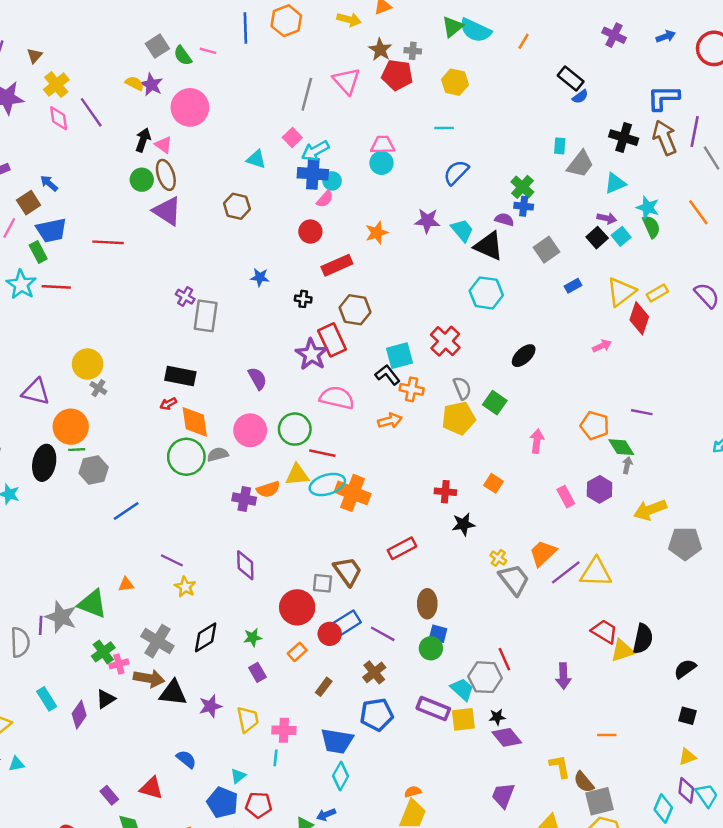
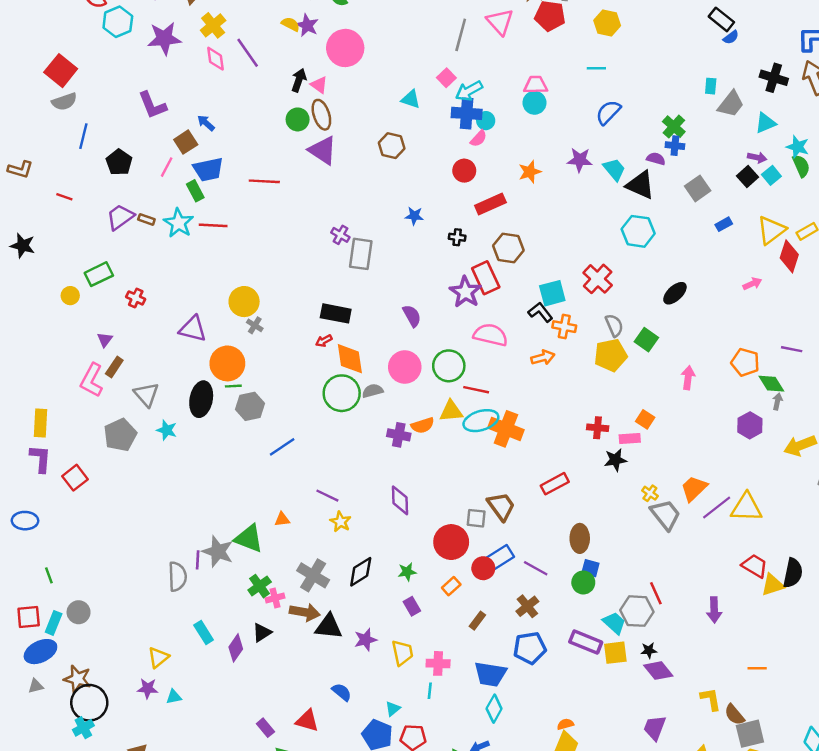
pink rectangle: (566, 497) -> (630, 438), moved, turned -66

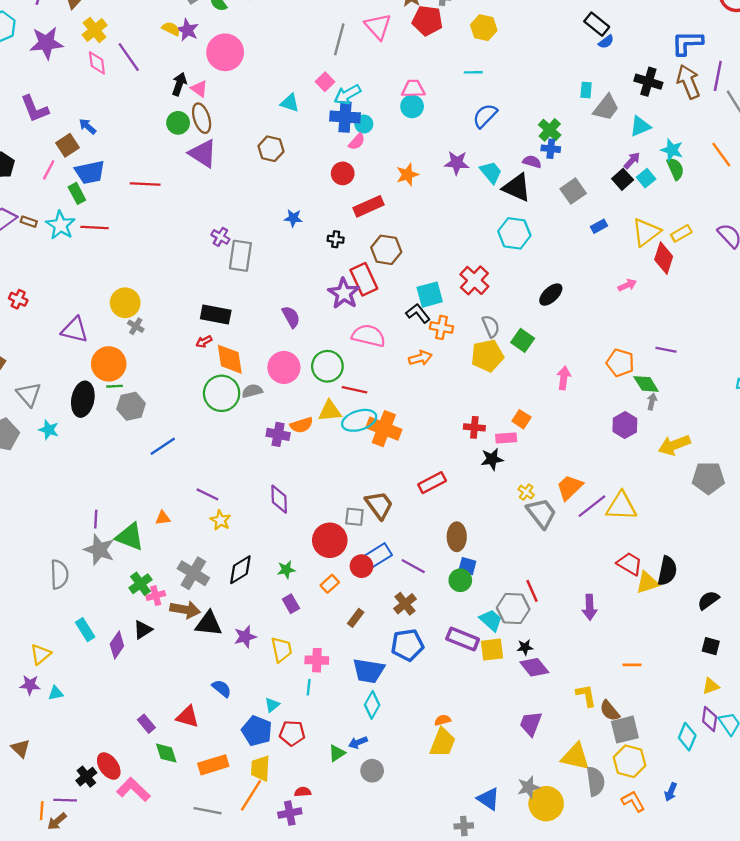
purple arrow: (757, 158) -> (632, 160), turned -60
purple line: (198, 560) -> (96, 519), moved

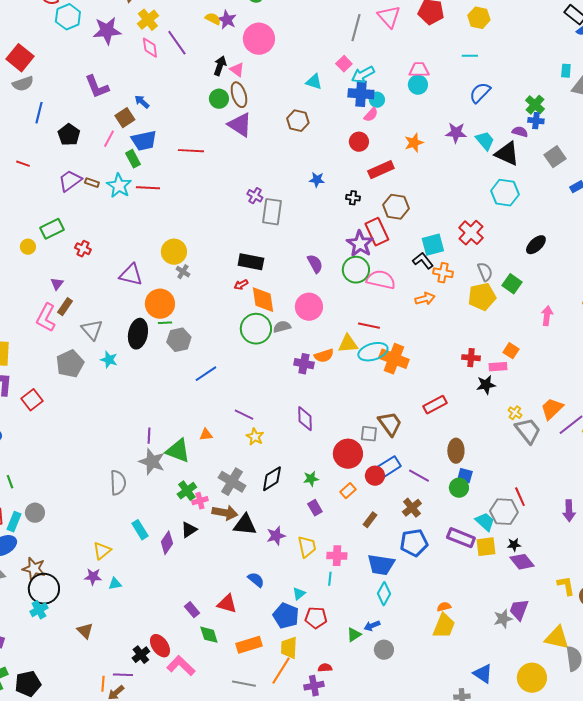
green circle: (327, 366) -> (356, 270), moved
gray star: (528, 787) -> (503, 619), moved

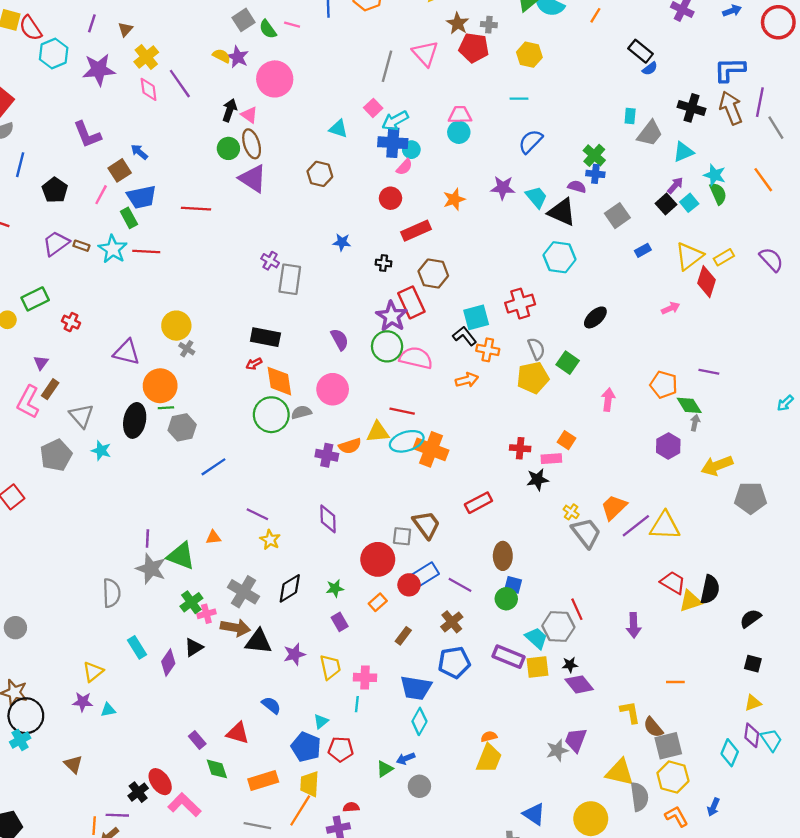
red cross: (471, 233) -> (520, 304), turned 30

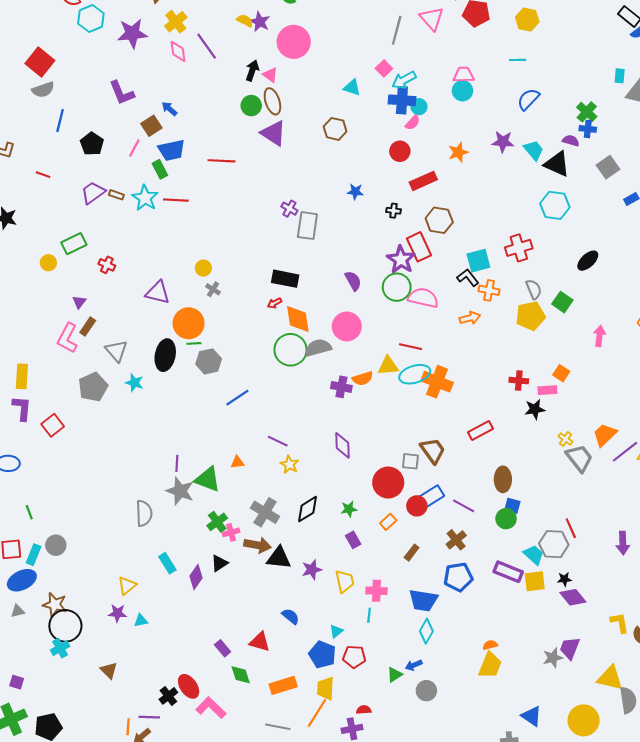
yellow circle: (176, 326) -> (203, 268), size x0.6
gray semicircle: (301, 412) -> (318, 348), size x1.4

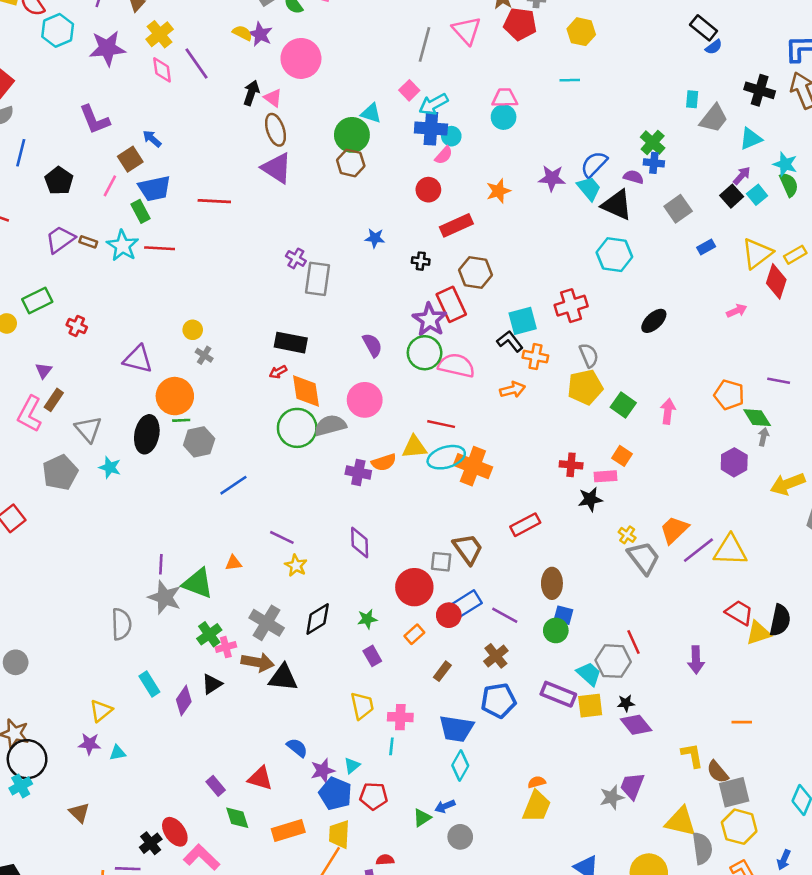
blue semicircle: (528, 99) -> (594, 164), moved
green circle: (251, 106) -> (352, 135), moved, size x1.4
green square: (562, 302) -> (623, 405), moved
purple star: (312, 570) -> (323, 771), moved

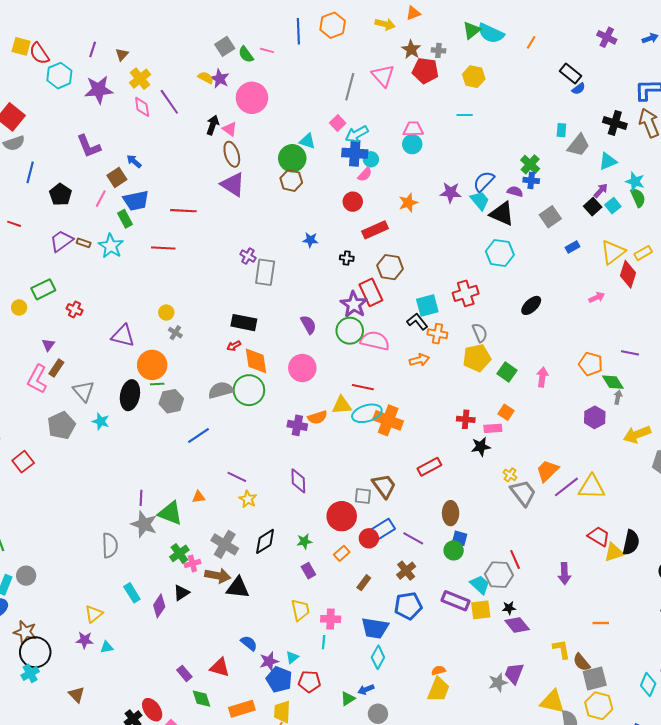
red line: (160, 248) -> (163, 248), moved
gray semicircle: (330, 425) -> (221, 390), moved

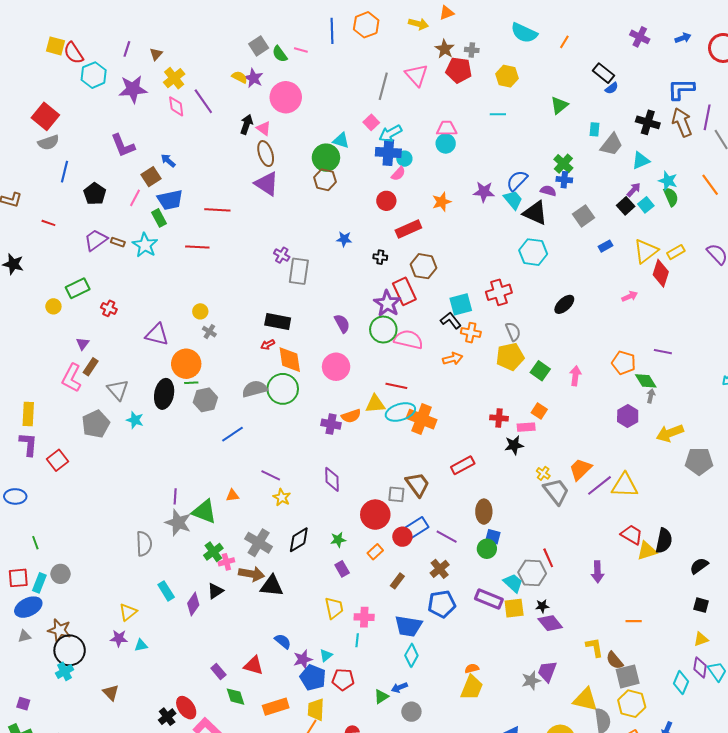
green triangle: (472, 30) -> (559, 105), moved

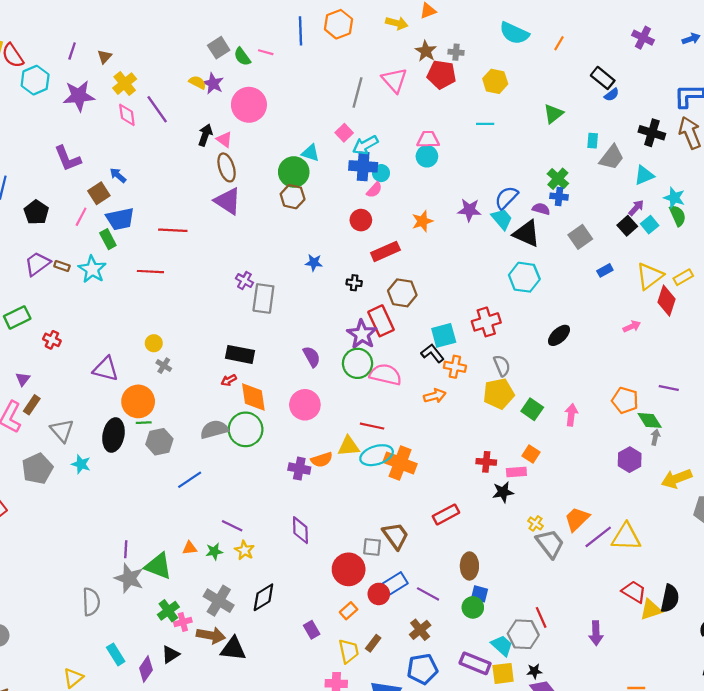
green star: (338, 540) -> (214, 551), moved
yellow trapezoid: (334, 608) -> (349, 651), moved

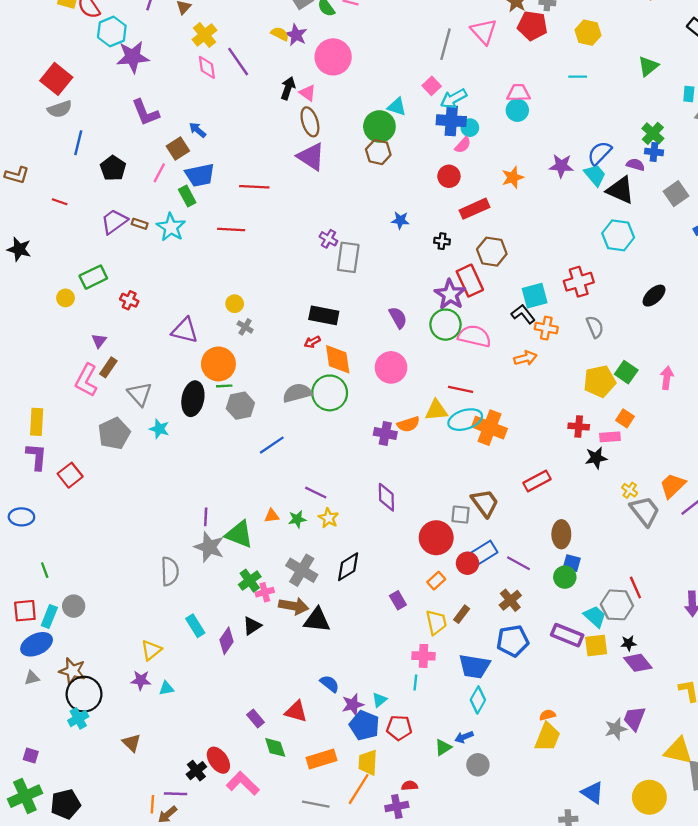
purple star: (79, 96) -> (133, 57), moved
yellow pentagon: (499, 394) -> (600, 381), moved

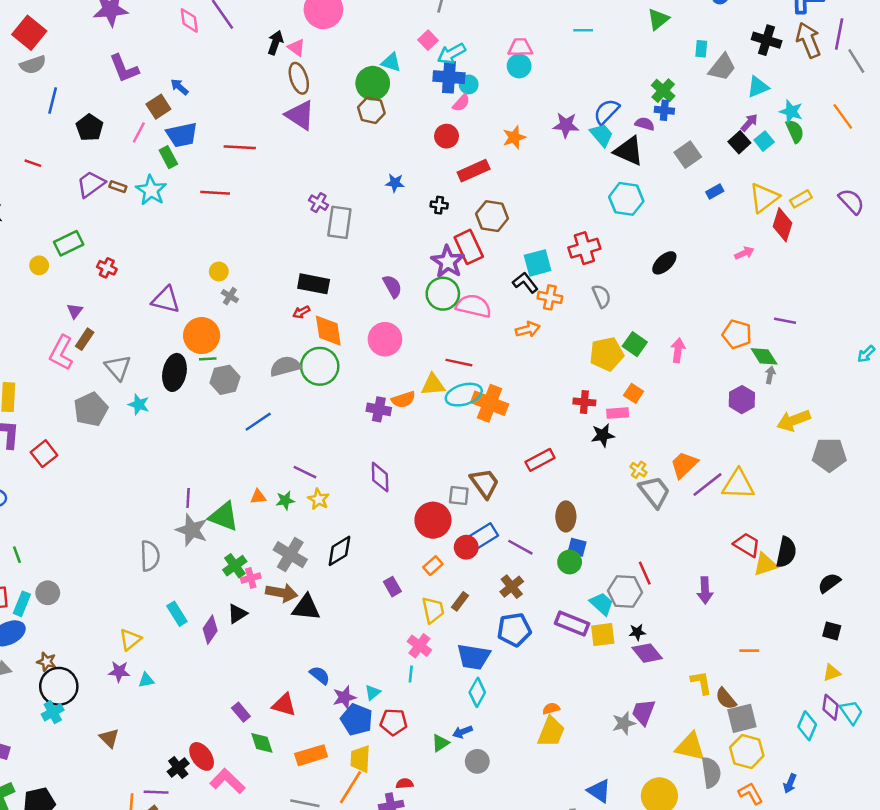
pink cross: (423, 656) -> (419, 646), turned 35
brown star: (72, 671) -> (46, 662), size x0.7

